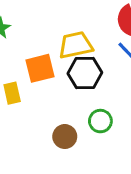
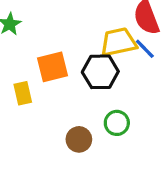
yellow trapezoid: (76, 45) -> (118, 42), moved

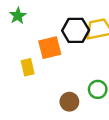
black hexagon: (100, 72) -> (76, 30), moved

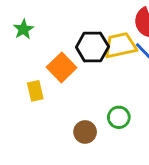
orange square: (50, 48) -> (62, 67), turned -30

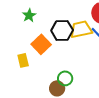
green star: (23, 29) -> (29, 15), moved
green circle: (119, 117) -> (65, 78), moved

